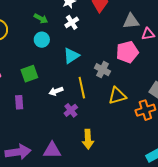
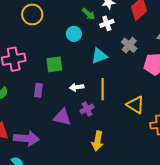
green arrow: (41, 19) -> (88, 14), moved
gray cross: (102, 70) -> (129, 45), moved
yellow triangle: (117, 96) -> (135, 105), turned 36
purple triangle: (52, 150) -> (62, 117), moved

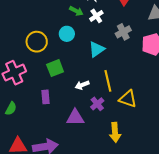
yellow circle: (32, 14) -> (37, 42), moved
gray cross: (129, 45) -> (123, 32), turned 35
yellow triangle: (135, 105) -> (128, 99), moved

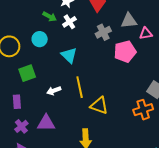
gray cross: (123, 32) -> (103, 32), moved
cyan triangle: (97, 49) -> (69, 55), turned -42
purple cross: (97, 104) -> (21, 126), moved

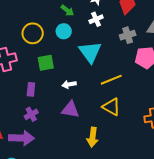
green arrow: (50, 17) -> (67, 10), moved
cyan triangle: (69, 55) -> (90, 52), size x1.4
yellow line: (80, 87) -> (111, 80), moved, turned 70
purple triangle: (46, 123) -> (70, 109), moved

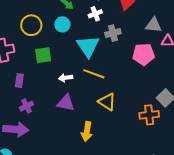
gray cross: (128, 35) -> (113, 33), moved
yellow line: (111, 80) -> (94, 74), moved, turned 40
purple rectangle: (31, 89) -> (19, 80), moved

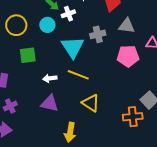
white cross: (95, 14) -> (68, 14), moved
gray triangle: (154, 25) -> (127, 26), moved

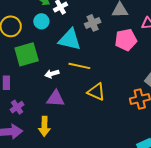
cyan triangle: (73, 47) -> (70, 39), turned -35
green square: (28, 55) -> (27, 54), size x1.4
yellow arrow: (70, 132) -> (44, 126), moved

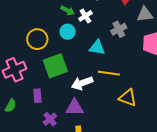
cyan triangle: (70, 39) -> (97, 48), size x0.7
white arrow: (52, 74) -> (82, 83), size x1.5
purple triangle: (56, 99) -> (75, 107), moved

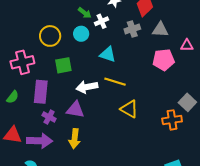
gray cross: (119, 29) -> (132, 29), moved
green square: (55, 66) -> (63, 65), size x0.7
purple rectangle: (37, 96) -> (41, 92), size x1.6
purple cross: (50, 119) -> (49, 117), turned -32

